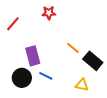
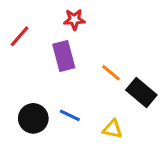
purple rectangle: (33, 56) -> (64, 56), moved
yellow triangle: (82, 85) -> (112, 129), moved

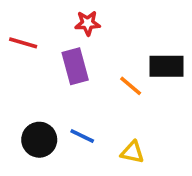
red line: (20, 36) -> (23, 43), turned 65
black rectangle: (141, 93) -> (166, 66), moved, turned -40

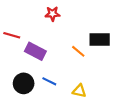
red line: (23, 43) -> (12, 35), moved
purple rectangle: (75, 66) -> (35, 51), moved, turned -48

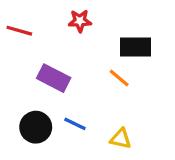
red line: (12, 35) -> (19, 31), moved
black rectangle: (100, 39) -> (135, 47), moved

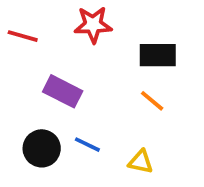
red star: (80, 21) -> (93, 25), size x1.4
orange line: (119, 78) -> (152, 101), moved

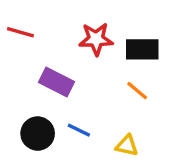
red star: (93, 25) -> (96, 39), moved

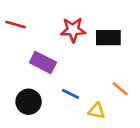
orange line: (137, 91) -> (120, 89), moved
blue line: (79, 130) -> (70, 94), moved

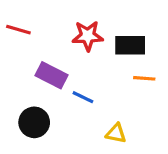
orange line: (120, 89) -> (144, 78), moved, turned -36
blue line: (70, 94) -> (83, 97), moved

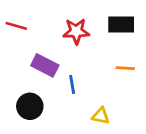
black rectangle: (130, 45) -> (121, 25), moved
blue line: (83, 97) -> (72, 84), turned 54

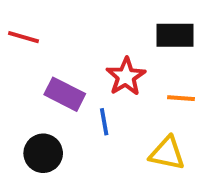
red star: (76, 31) -> (126, 77), moved, turned -30
yellow triangle: (101, 116) -> (167, 153), moved, size x1.4

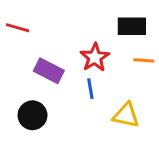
orange line: (181, 98) -> (144, 60), moved
blue line: (104, 122) -> (90, 89), moved

